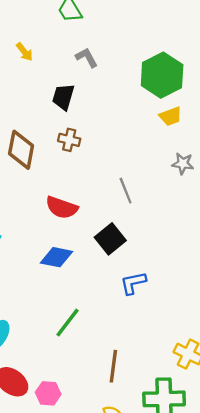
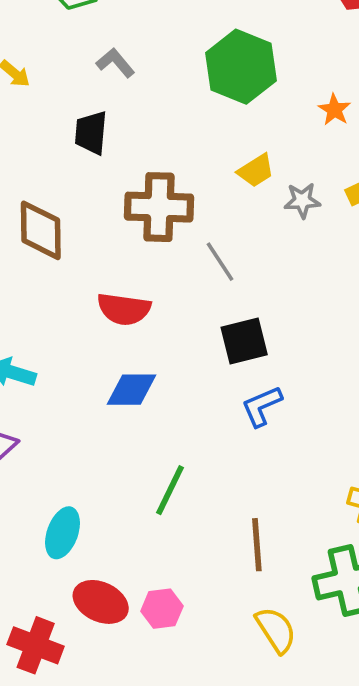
yellow trapezoid: (171, 116) -> (256, 171), moved
brown cross: (69, 140) -> (159, 207), moved, size x1.8
black square: (110, 239) -> (244, 341), moved, turned 36

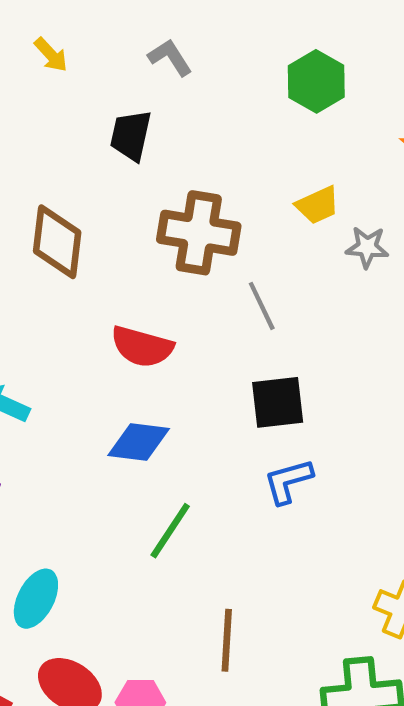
green hexagon: (241, 67) -> (316, 81), size x0.7
green line: (170, 490) -> (170, 531), moved
brown line: (257, 545) -> (227, 640), moved

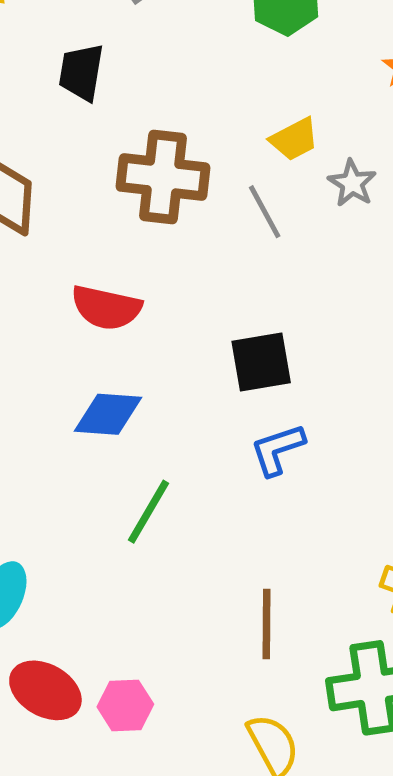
gray star: (367, 247) -> (352, 183), turned 30
gray line: (262, 306) -> (265, 212), moved
brown line: (227, 640) -> (267, 624), moved

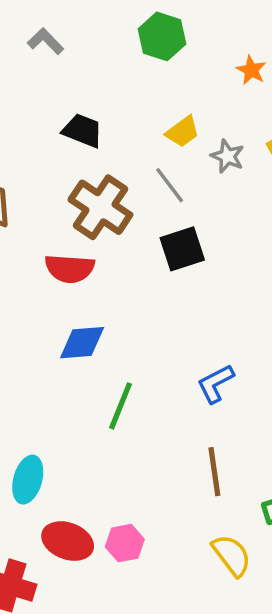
black trapezoid: (81, 72) -> (83, 131), moved, turned 111
brown cross: (163, 177) -> (100, 207), moved, turned 36
black square: (261, 362) -> (182, 249), moved
blue L-shape: (278, 449) -> (215, 384), moved

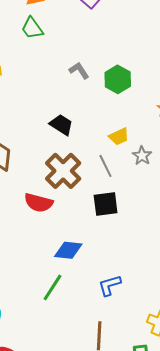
gray L-shape: (46, 41) -> (79, 71), moved
blue diamond: (82, 343) -> (68, 250), moved

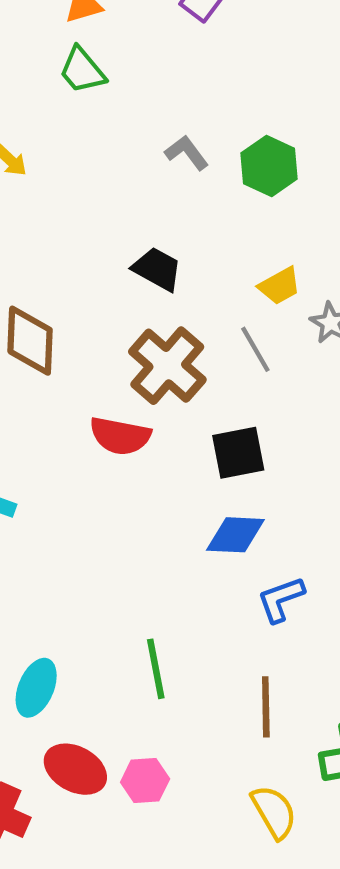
black square: (106, 204) -> (238, 453), moved
blue diamond: (68, 250) -> (235, 535), moved
green line: (52, 287) -> (156, 669), moved, turned -40

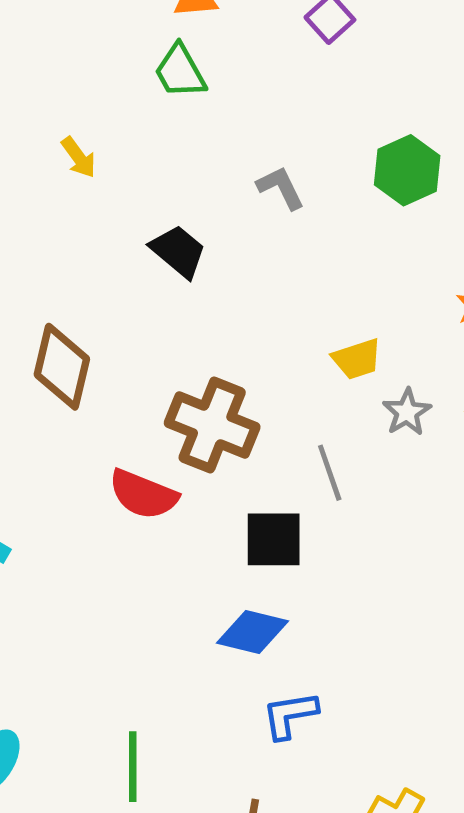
green hexagon: (269, 166) -> (407, 170), moved
black trapezoid: (157, 269) -> (178, 251), moved
gray line: (255, 349) -> (330, 473), moved
brown cross: (167, 366) -> (212, 425), turned -30

